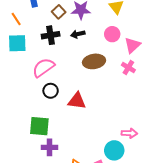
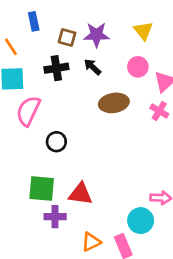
brown square: (59, 12) -> (67, 37), turned -32
black arrow: (78, 34) -> (92, 67), turned 56
pink semicircle: (43, 68) -> (28, 111), moved, turned -30
red triangle: (77, 101) -> (80, 194), moved

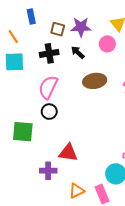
pink circle: (138, 67) -> (107, 44), moved
pink semicircle: (28, 111) -> (48, 87), moved
green square: (42, 188) -> (23, 132), moved

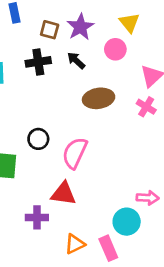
purple star: (81, 27) -> (80, 27), turned -30
pink semicircle: (48, 87) -> (75, 153), moved

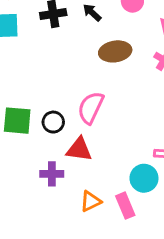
black circle: (38, 139) -> (53, 122), moved

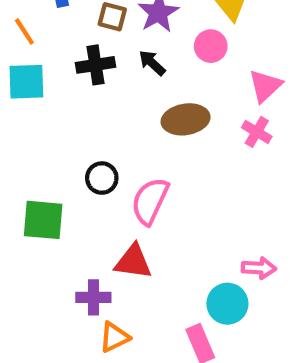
black circle: (53, 122) -> (102, 178), moved
orange triangle: (91, 201) -> (114, 337), moved

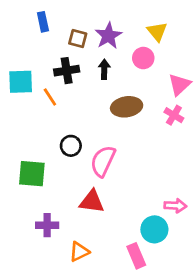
orange line: (24, 31) -> (50, 97), moved
black arrow: (152, 63) -> (104, 69), turned 48
purple cross: (93, 297) -> (47, 225), moved

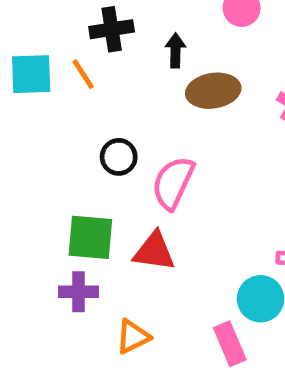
black arrow: (104, 69) -> (175, 50), moved
cyan square: (21, 82) -> (31, 74), moved
green square: (32, 174) -> (90, 237), moved

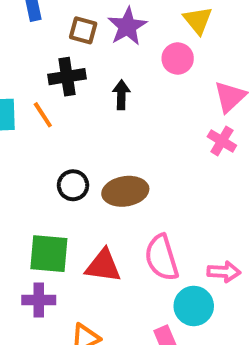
brown ellipse: (213, 91) -> (125, 191), moved
pink semicircle: (173, 183) -> (162, 258), moved, turned -42

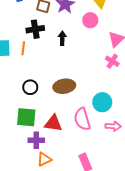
orange line: (43, 115) -> (23, 48), turned 40
black circle: (73, 185) -> (30, 87), moved
purple cross: (39, 300) -> (36, 140), moved
cyan circle: (194, 306) -> (102, 102), moved

